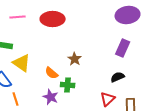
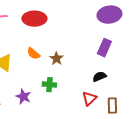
orange semicircle: (52, 73) -> (33, 54), moved
purple star: (51, 97) -> (23, 97), moved

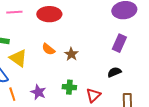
green cross: (49, 85) -> (69, 87), moved
red triangle: (89, 99) -> (93, 95), moved

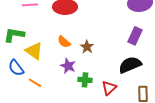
black semicircle: (114, 72) -> (130, 65), size x1.6
purple star: (38, 92) -> (68, 66), moved
orange line: (12, 94) -> (35, 83), moved, turned -40

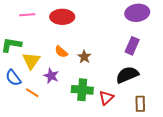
yellow triangle: (34, 51) -> (31, 61), turned 30
purple star: (68, 66) -> (51, 76), moved
green cross: (85, 80) -> (82, 90), size x1.5

